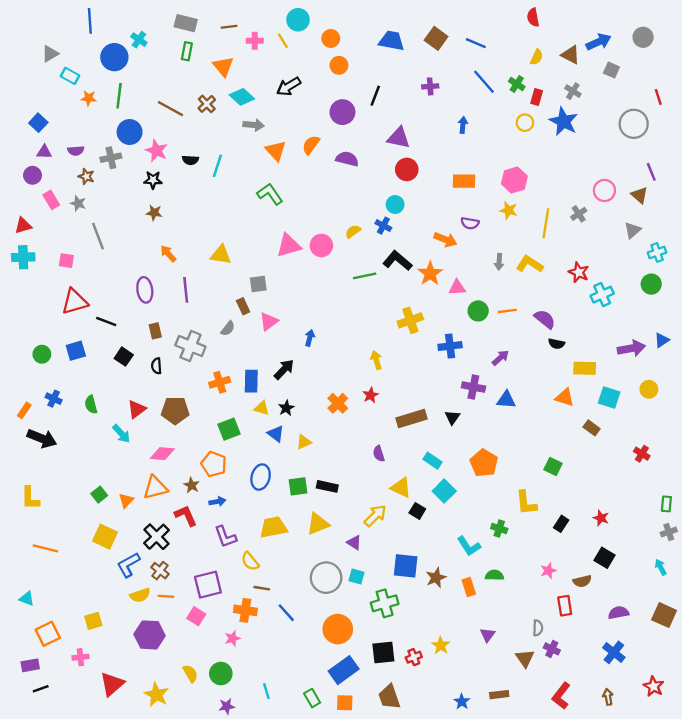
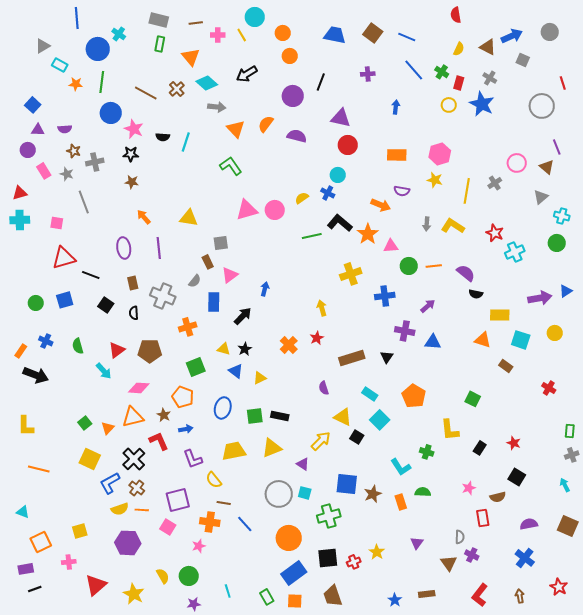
gray cross: (111, 158) -> (95, 162), moved
cyan cross: (657, 252) -> (562, 216), turned 35
blue rectangle: (251, 381) -> (214, 302), moved

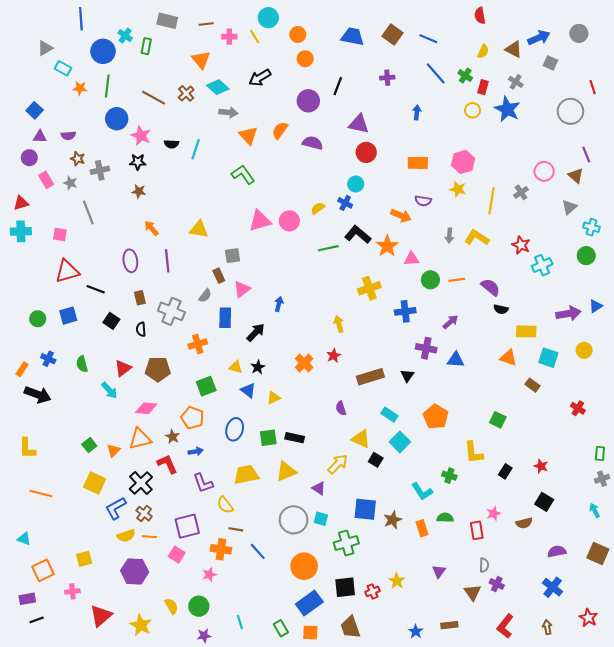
green rectangle: (160, 44) -> (146, 46), moved
red rectangle: (483, 518) -> (477, 530), moved

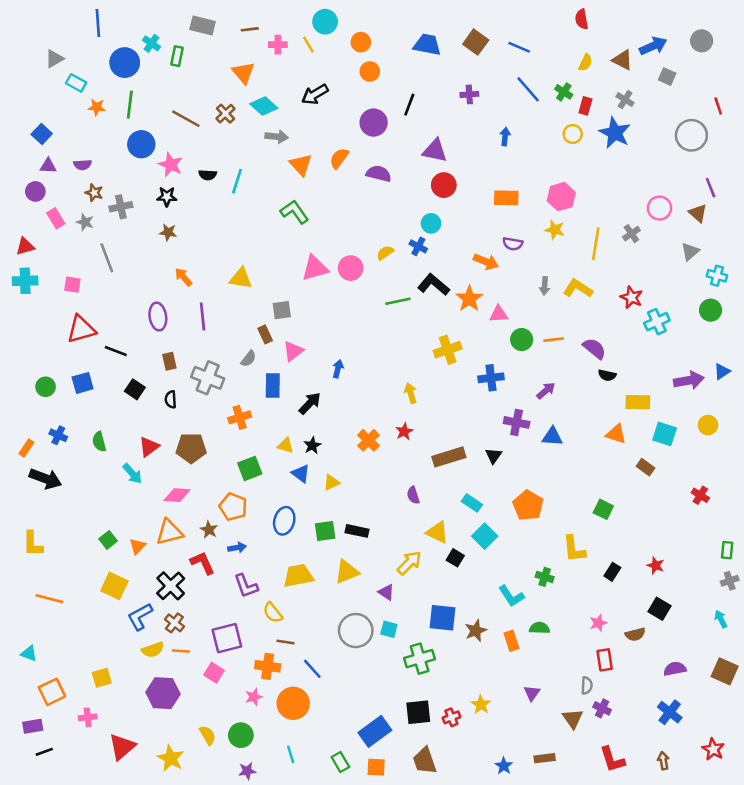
red rectangle: (477, 530) -> (605, 660), moved
orange circle: (304, 566) -> (293, 703), moved
red L-shape: (505, 626) -> (612, 759), turned -55

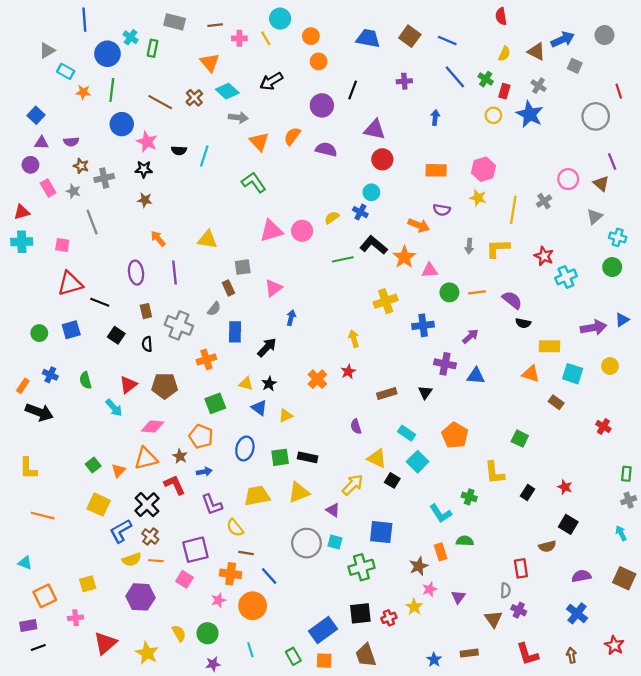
yellow L-shape: (578, 288) -> (498, 248), turned -35
pink triangle: (293, 351) -> (273, 288), moved
brown rectangle: (449, 457) -> (387, 394), size x0.7
pink star: (598, 623) -> (430, 589), moved
brown star: (476, 631) -> (419, 566), moved

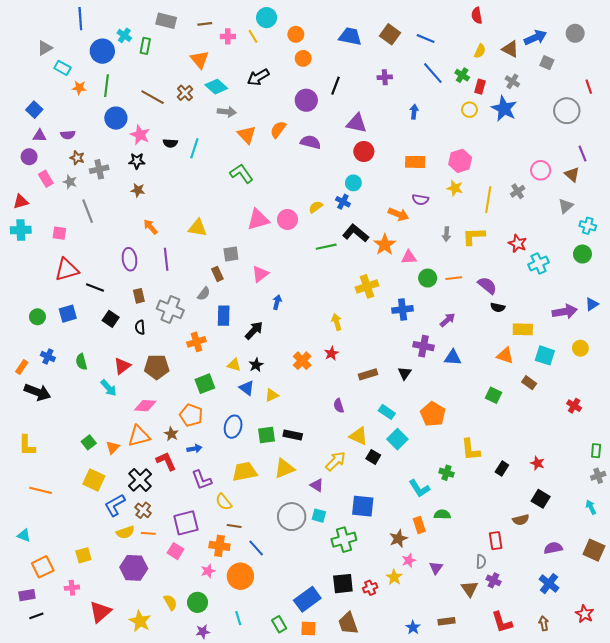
green square: (520, 439) -> (494, 395), moved

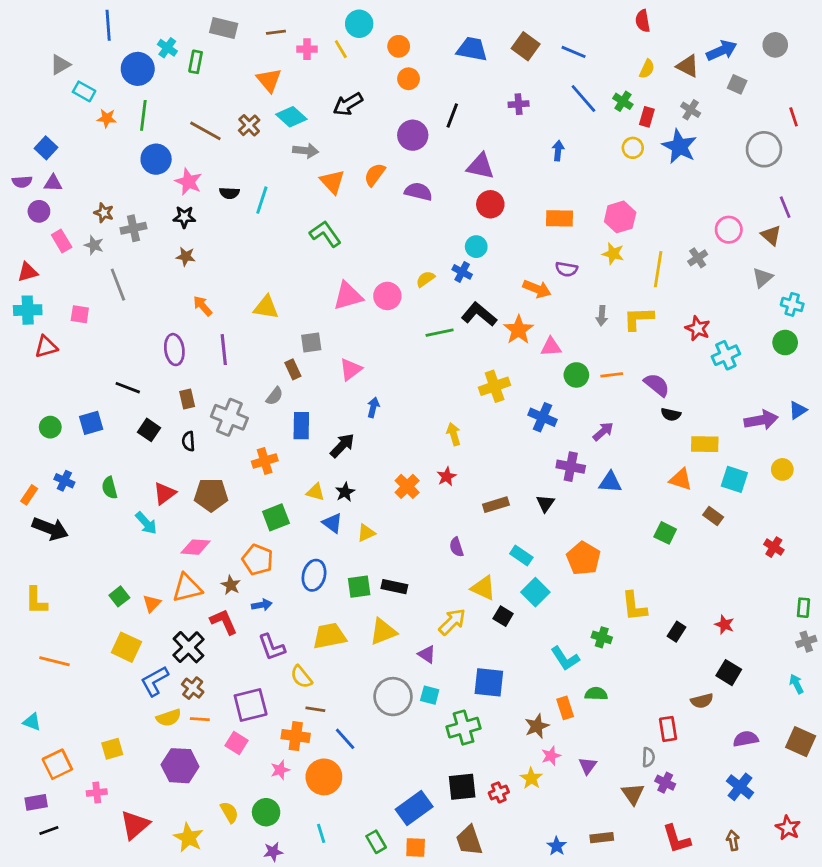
purple semicircle: (68, 135) -> (22, 182), moved
red triangle: (67, 270) -> (46, 347), moved, size x0.7
blue cross: (403, 309) -> (543, 417), turned 30

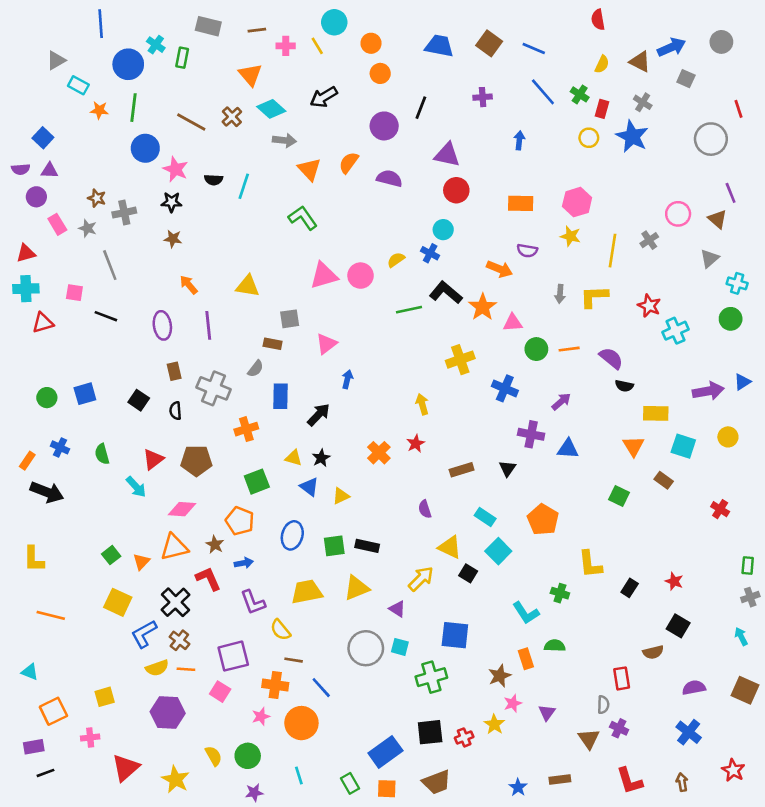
brown rectangle: (293, 369) -> (273, 344), turned -54
black line: (128, 388) -> (106, 316), moved
orange triangle: (681, 479) -> (633, 446), turned 40
brown trapezoid: (469, 840) -> (437, 782), turned -92

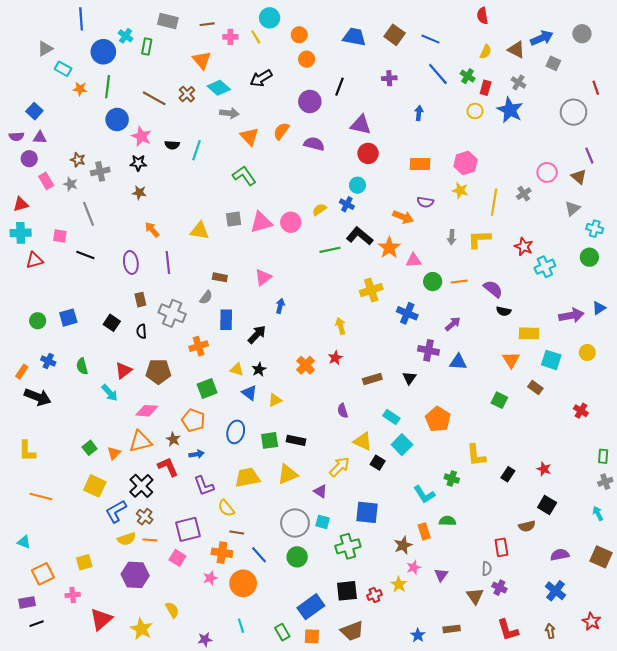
gray square: (290, 319) -> (234, 219), moved
green circle: (248, 756) -> (297, 557), moved

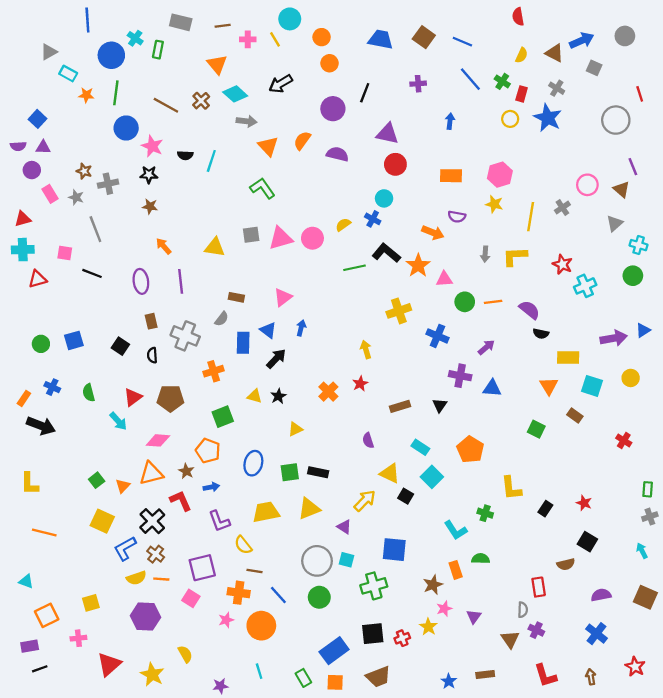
blue triangle: (249, 393) -> (268, 330), moved

